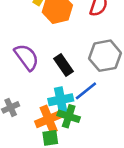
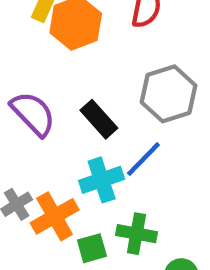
green cross: (69, 116) -> (137, 234), moved
orange cross: (49, 119) -> (55, 216), moved

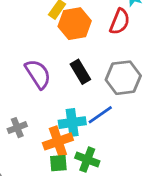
black rectangle: (99, 119) -> (80, 72), moved
orange cross: (55, 216) -> (58, 141), moved

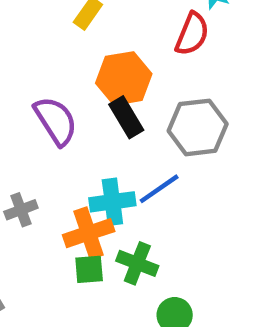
orange hexagon: (75, 24) -> (124, 78), moved

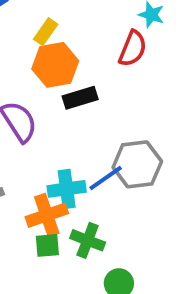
orange hexagon: (124, 78) -> (55, 65), moved
black rectangle: (126, 117) -> (80, 98), moved, turned -76
gray hexagon: (198, 127) -> (137, 164), moved

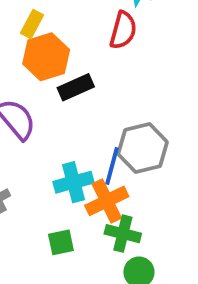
blue line: (106, 178) -> (112, 166), turned -33
orange cross: (47, 215) -> (107, 201), moved
green cross: (88, 240) -> (123, 234), moved

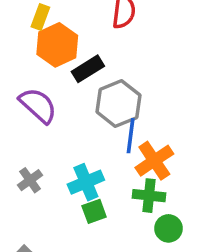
gray hexagon: (143, 148) -> (118, 104), moved
cyan cross: (73, 182) -> (86, 182), moved
orange cross: (107, 201) -> (154, 161), moved

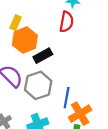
gray hexagon: (118, 104) -> (38, 85), moved

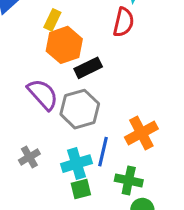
blue line: (67, 98) -> (103, 152), moved
orange cross: (80, 114) -> (141, 133), moved

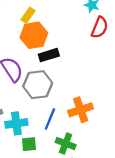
red semicircle: (123, 22) -> (100, 27), moved
cyan cross: (77, 164) -> (16, 123), moved

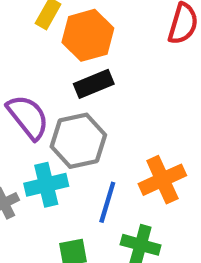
orange hexagon: (34, 35) -> (88, 35), moved
cyan cross: (16, 123) -> (46, 185), moved

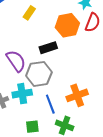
orange hexagon: (88, 35) -> (67, 25), moved
blue line: (107, 202) -> (50, 104), turned -42

